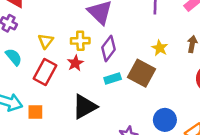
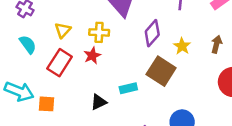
purple diamond: (108, 48) -> (152, 33), moved
cyan rectangle: (113, 79) -> (128, 88), moved
black triangle: (85, 107) -> (99, 102), size x0.6

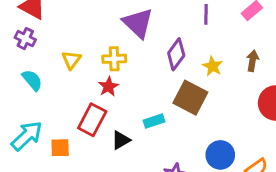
red rectangle: (60, 63) -> (92, 120), moved
cyan arrow: (19, 91) -> (27, 136), turned -60

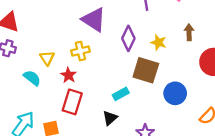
cyan semicircle: (32, 80) -> (32, 78), moved
red star: (108, 87) -> (68, 75), moved
black triangle: (121, 140) -> (110, 118), moved
blue circle: (220, 155) -> (175, 93), moved

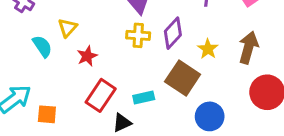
brown arrow: (189, 32) -> (248, 48), size x1.5
yellow cross: (80, 51) -> (138, 35), moved
red rectangle: (72, 102) -> (101, 95), moved

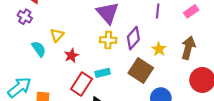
cyan rectangle: (144, 98) -> (103, 73), moved

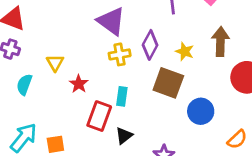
cyan semicircle: (39, 49) -> (24, 85), moved, turned -112
cyan rectangle: (103, 73) -> (122, 96), turned -56

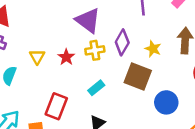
red star: (79, 84) -> (66, 57), moved
cyan rectangle: (122, 96) -> (96, 88), turned 42
red rectangle: (99, 116) -> (56, 106), moved

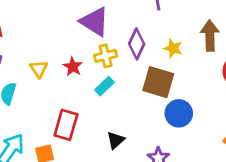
cyan rectangle: (96, 88) -> (104, 86), moved
blue circle: (166, 102) -> (179, 113), moved

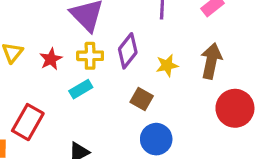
yellow star: (173, 48) -> (167, 65), turned 30
brown square: (158, 82) -> (142, 99), size x0.6

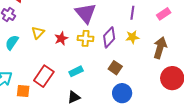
yellow star: (167, 65) -> (132, 37), moved
cyan rectangle: (81, 89) -> (76, 71), moved

